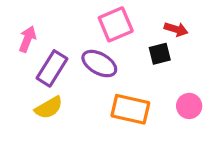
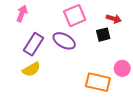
pink arrow: (27, 39) -> (22, 13), moved
orange rectangle: (130, 109) -> (98, 82), moved

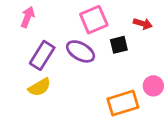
black square: (103, 35) -> (119, 45), moved
orange rectangle: (98, 82) -> (123, 103), turned -30

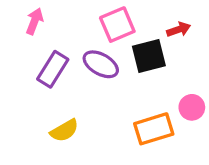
red arrow: (143, 24) -> (179, 30), turned -36
black square: (119, 45) -> (149, 56), size x1.5
yellow semicircle: (39, 87) -> (64, 131), moved

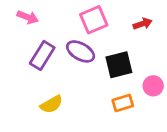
pink arrow: (35, 21) -> (28, 17), turned 90
black square: (149, 56) -> (119, 65), moved
orange rectangle: (154, 129) -> (123, 103), size x0.7

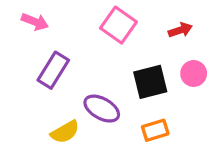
pink square: (94, 20) -> (118, 25), turned -32
purple ellipse: (81, 51) -> (102, 109), moved
pink circle: (153, 86) -> (194, 73), moved

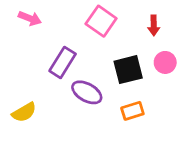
red arrow: (180, 30) -> (154, 25), turned 108
purple rectangle: (53, 70) -> (63, 62), moved
yellow semicircle: (65, 132) -> (24, 112), moved

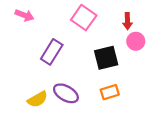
pink circle: (165, 62) -> (136, 41), moved
purple ellipse: (87, 92) -> (66, 93), moved
yellow semicircle: (24, 112) -> (38, 99), moved

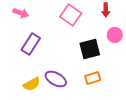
red arrow: (127, 21) -> (106, 10), moved
purple rectangle: (52, 52) -> (31, 44), moved

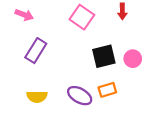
pink circle: (115, 35) -> (133, 59), moved
purple ellipse: (56, 79) -> (80, 96), moved
yellow semicircle: (32, 84) -> (37, 97), turned 30

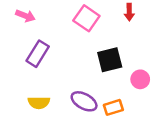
pink circle: (133, 59) -> (140, 79), moved
orange rectangle: (107, 90) -> (113, 107), moved

